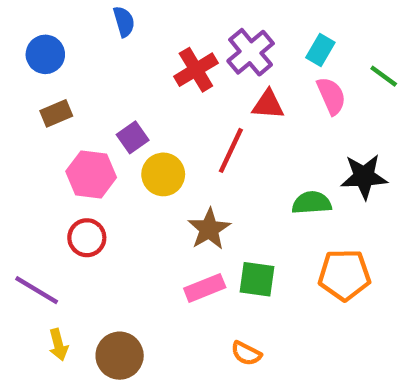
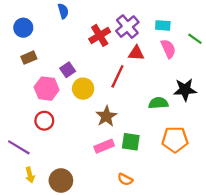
cyan rectangle: (320, 50) -> (163, 25), turned 64

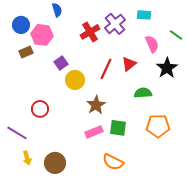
cyan rectangle: (163, 25) -> (144, 15), moved
red triangle: (136, 53) -> (129, 64), moved, turned -42
pink hexagon: (47, 89) -> (42, 35), moved
black star: (185, 90) -> (167, 68), moved, turned -30
orange semicircle: (125, 179) -> (113, 162), size x1.5

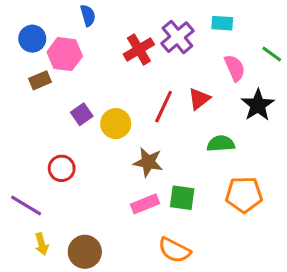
purple square: (61, 63) -> (82, 114), moved
brown star: (96, 105) -> (148, 162), turned -30

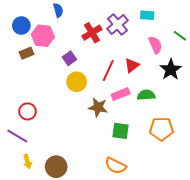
purple square: (82, 114) -> (69, 58), moved
red circle: (62, 168) -> (27, 111), moved
pink rectangle: (145, 204) -> (121, 94), moved

